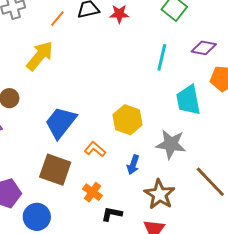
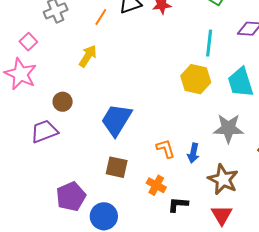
yellow arrow: (40, 56) -> (88, 56), size x0.7
yellow hexagon: (128, 120) -> (196, 79), moved
orange L-shape: (95, 149) -> (166, 149), moved, turned 40
brown square: (55, 170) -> (117, 167), size x0.7

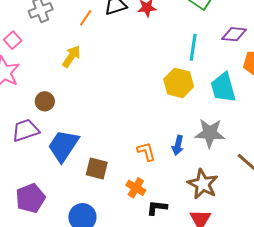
blue trapezoid: (116, 120) -> (63, 146), moved
blue arrow: (193, 153) -> (178, 145), moved
purple pentagon: (71, 196) -> (30, 198), moved

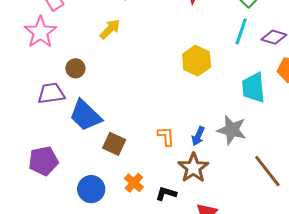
cyan line: (193, 47) -> (241, 31), moved
yellow hexagon: (179, 83) -> (197, 61), moved
blue trapezoid: (63, 146) -> (85, 115), turned -90
brown star: (203, 184) -> (193, 168), moved
orange cross: (136, 188) -> (134, 183), moved

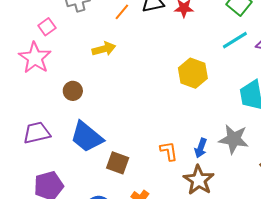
yellow arrow: (110, 29) -> (104, 49), turned 35
cyan line: (241, 31) -> (235, 40), turned 44
purple trapezoid: (51, 93) -> (37, 133), moved

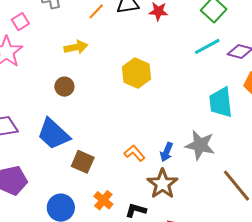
yellow hexagon: (193, 73) -> (136, 73), moved
brown circle: (73, 91) -> (64, 87), moved
orange L-shape: (169, 151) -> (134, 153), turned -35

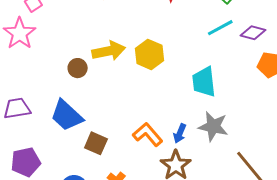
yellow arrow: (76, 47) -> (109, 51), moved, size x1.4
cyan trapezoid: (221, 102) -> (204, 82), moved
orange L-shape: (134, 153) -> (148, 134), size x1.4

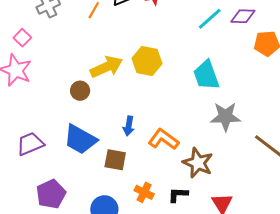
blue arrow: (180, 133) -> (129, 126), moved

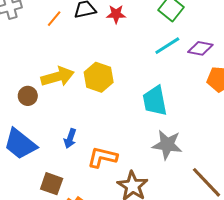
orange L-shape: (163, 139) -> (102, 157), turned -32
brown square: (115, 160) -> (52, 184), moved

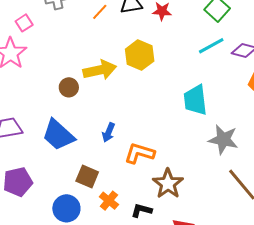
yellow hexagon: (99, 77) -> (140, 55), moved
gray star: (167, 145) -> (223, 140), moved

